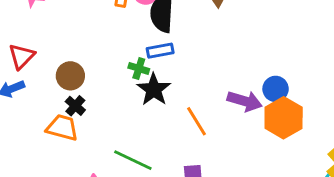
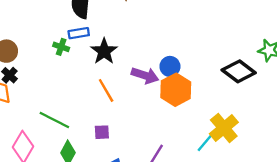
black star: (154, 89) -> (104, 51), moved

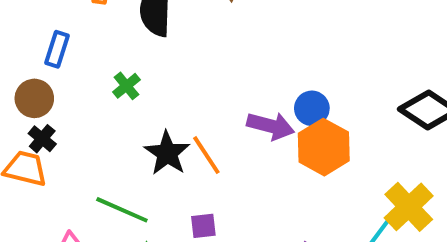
blue rectangle: (79, 33) -> (57, 49), moved, turned -60
green cross: (61, 47) -> (126, 86), turned 35
black star: (104, 51) -> (167, 153), moved

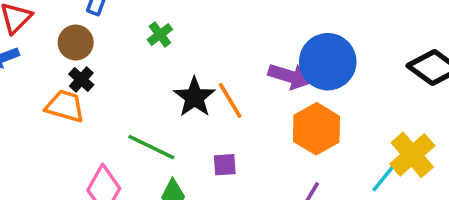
blue circle: (312, 108) -> (328, 62), size x1.8
orange hexagon: (324, 147) -> (316, 129), moved

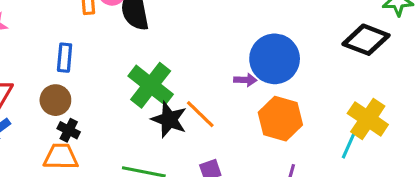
green cross: (160, 34) -> (151, 85), moved, size x2.0
purple arrow: (290, 76) -> (245, 80), size x0.6

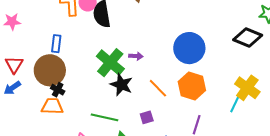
purple arrow: (245, 80) -> (136, 56), moved
brown circle: (55, 100) -> (50, 70), size x1.6
orange line: (200, 114) -> (158, 88), moved

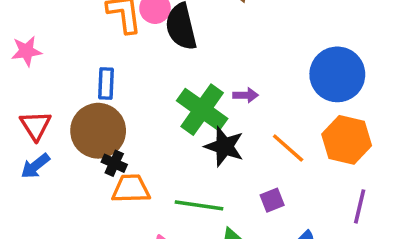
orange trapezoid: (52, 106) -> (131, 189), moved

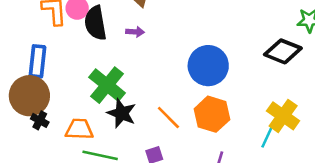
blue rectangle: (106, 84) -> (37, 61), size x1.4
purple arrow: (246, 95) -> (135, 32), moved
orange trapezoid: (131, 189) -> (79, 129), moved

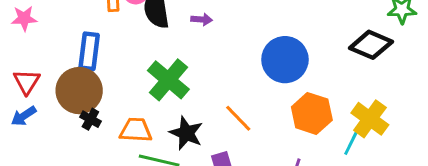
black star: (122, 113) -> (186, 133), moved
orange hexagon: (212, 114) -> (312, 113), moved

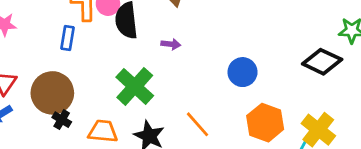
purple arrow: (202, 19) -> (171, 44), moved
blue rectangle: (89, 51) -> (67, 38), moved, size x0.7
blue circle: (285, 60) -> (243, 72), size x0.7

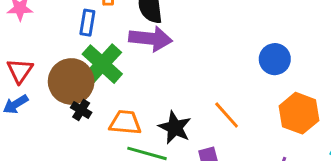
purple arrow: (171, 44) -> (150, 39), moved, size x2.0
green cross: (135, 86) -> (102, 64), moved

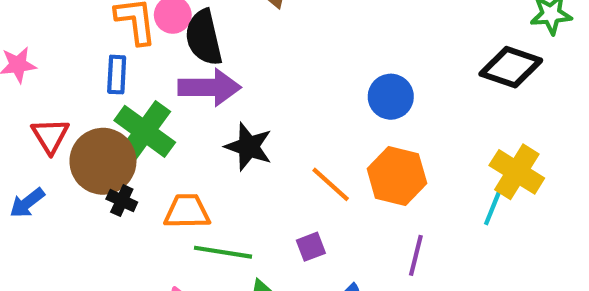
red triangle: (20, 71) -> (50, 136), moved
orange hexagon: (299, 113) -> (397, 176), moved
black star: (175, 128) -> (249, 147), moved

